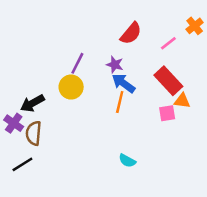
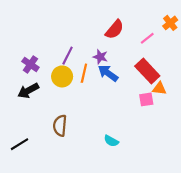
orange line: (120, 102) -> (84, 73), moved
purple cross: (14, 123) -> (30, 64), moved
brown semicircle: (34, 133) -> (60, 126), moved

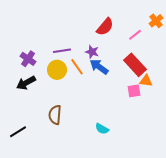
purple line: (68, 56) -> (62, 51), turned 54
orange line: (84, 73) -> (77, 67), turned -48

